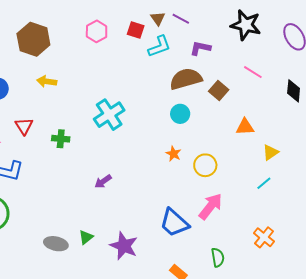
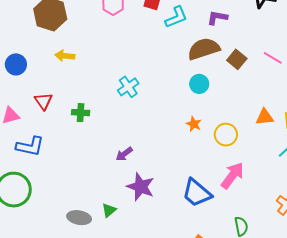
pink line: (253, 72) -> (273, 58), moved
cyan cross: (109, 115) -> (128, 87), size x0.7
orange triangle: (245, 127) -> (265, 117), moved
purple star: (124, 246) -> (141, 187), moved

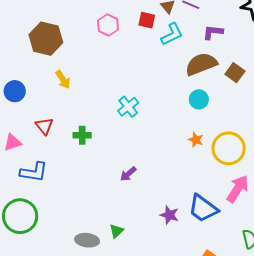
yellow arrow: (65, 56) -> (63, 80), turned -126
yellow circle: (226, 135) -> (229, 148), size x1.4
purple star: (141, 187) -> (169, 215), moved, size x0.7

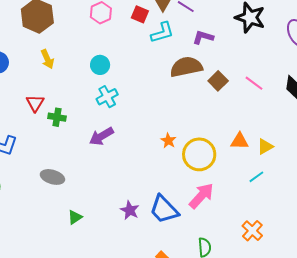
cyan circle: (199, 99) -> (100, 65), moved
red triangle: (44, 126) -> (35, 103), moved
purple arrow: (128, 174) -> (101, 136), moved, size x1.4
gray ellipse: (87, 240) -> (52, 177), moved

